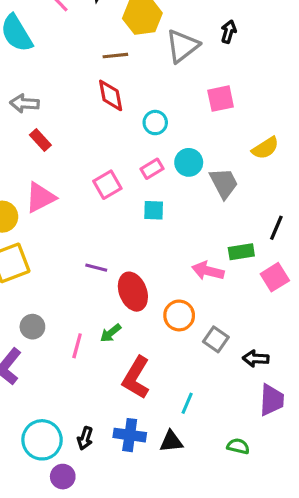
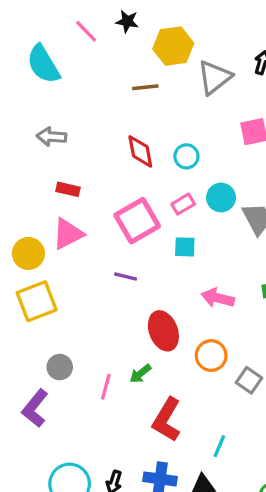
red diamond: (111, 95) -> (140, 151), moved
red rectangle: (40, 140) -> (68, 189), moved, turned -35
pink square: (107, 185) -> (137, 221), size x1.5
purple line: (96, 268) -> (126, 277), moved
pink arrow: (208, 271) -> (218, 298), moved

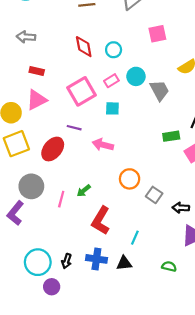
pink arrow: (218, 298) -> (103, 145), moved
red ellipse: (163, 331) -> (53, 149), moved, turned 60
gray circle: (60, 367) -> (31, 186), size x1.5

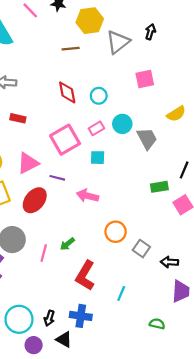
pink triangle: (37, 100) -> (28, 163), moved
black triangle: (124, 263) -> (64, 340), moved, turned 35

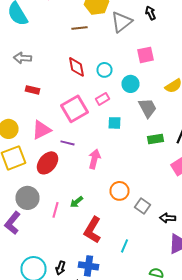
black arrow: (150, 32) -> (150, 13), turned -40
cyan circle: (122, 124) -> (130, 84), moved
cyan square: (98, 158) -> (114, 123), moved
green rectangle: (159, 187) -> (156, 139), moved
pink arrow: (87, 196) -> (94, 159), turned 90

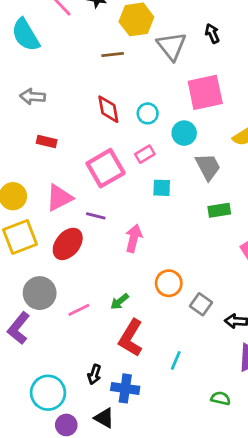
gray triangle: (122, 22) -> (172, 46), turned -30
pink square: (146, 55) -> (205, 92), size x1.5
green arrow: (76, 202) -> (120, 301), moved
pink line: (56, 210) -> (79, 310), turned 49
black arrow: (60, 268) -> (94, 374), moved

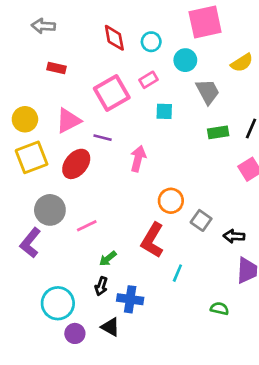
green arrow: (120, 301) -> (108, 259), moved
red L-shape: (131, 338) -> (152, 240), moved

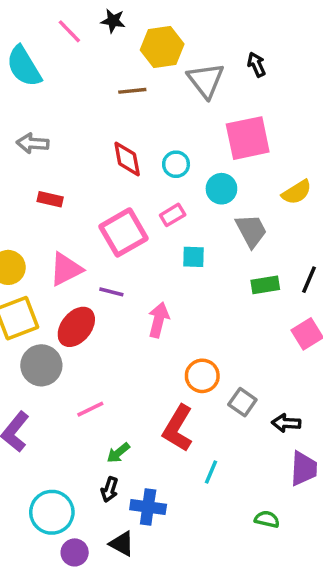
gray circle: (50, 210) -> (41, 365), moved

